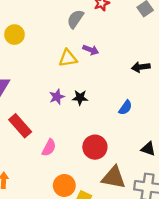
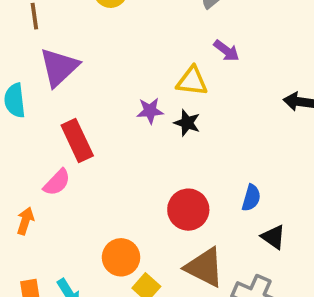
yellow triangle: (68, 58) -> (192, 81), moved
blue semicircle: (125, 108) -> (251, 198), moved, turned -35
pink semicircle: (49, 148) -> (57, 182), moved

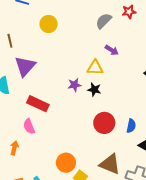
red rectangle: (77, 141) -> (38, 104), turned -35
pink semicircle: (57, 182) -> (29, 126), turned 119
red circle: (188, 210) -> (104, 123), moved

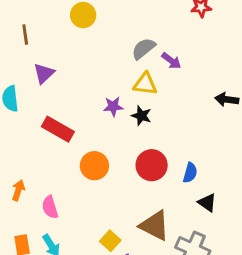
gray semicircle: (104, 21) -> (144, 49), moved
purple triangle: (25, 66) -> (44, 73), size x0.7
pink semicircle: (29, 126) -> (50, 207), moved
orange circle: (66, 163) -> (94, 166), moved

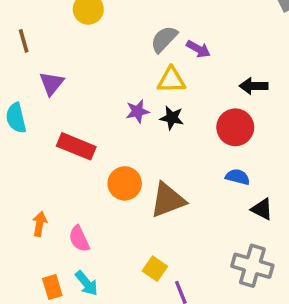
black arrow: (227, 100) -> (254, 86), moved
red circle: (152, 165) -> (235, 127), moved
blue semicircle: (190, 173) -> (238, 177), turned -84
brown triangle: (155, 226) -> (168, 200), moved, turned -40

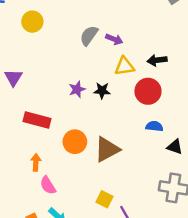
yellow triangle: (171, 80) -> (124, 66), moved
orange arrow: (40, 224) -> (36, 162), moved

